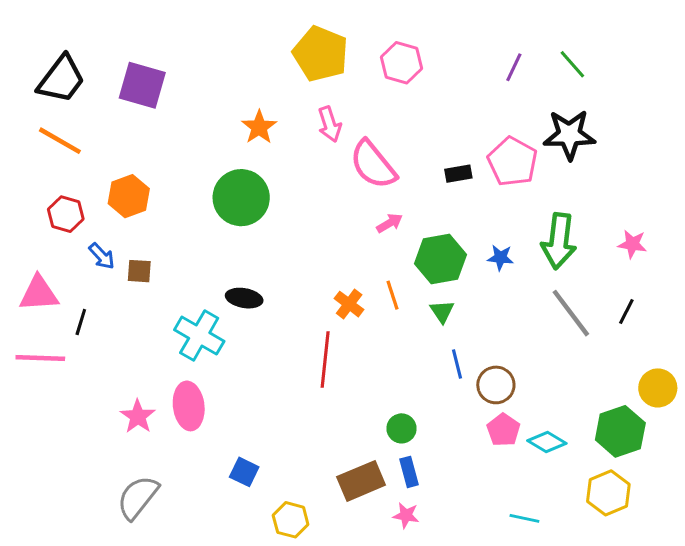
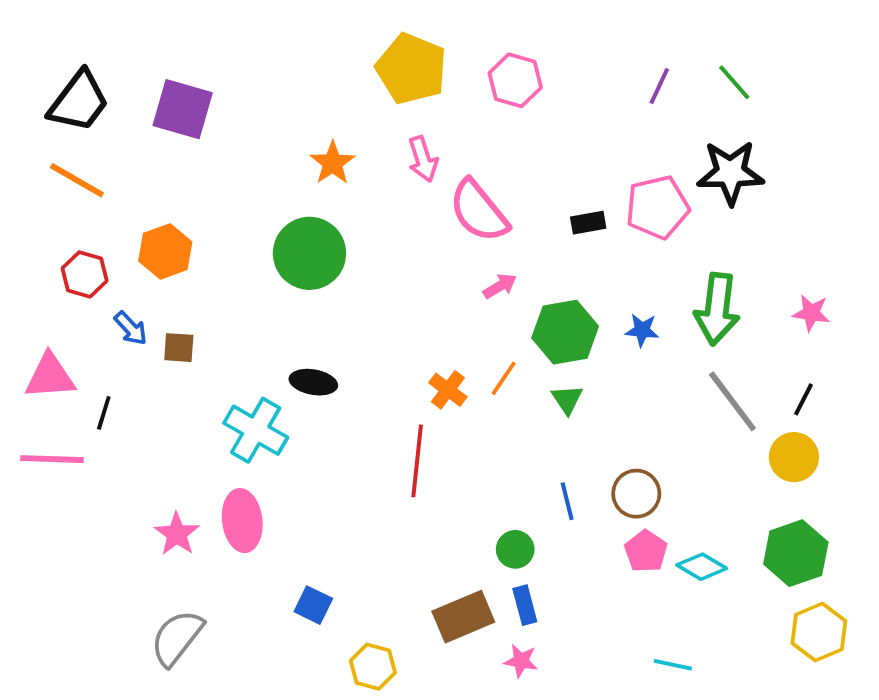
pink pentagon: (512, 162) -> (657, 207), turned 30
orange line: (393, 295) -> (504, 378), turned 52
blue line: (457, 364) -> (567, 501), moved
yellow circle: (658, 388) -> (794, 457), moved
yellow hexagon: (608, 493) -> (819, 632), moved

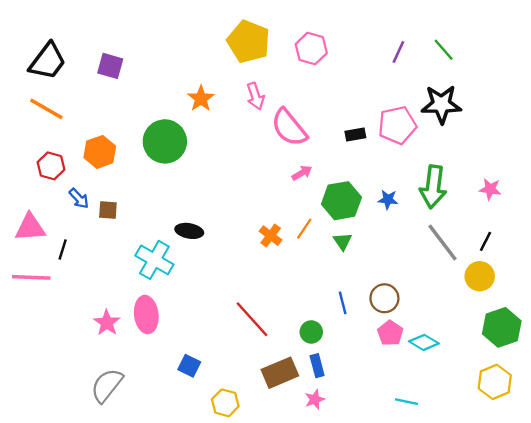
purple square: (183, 109) -> (110, 66), size x0.7
green circle: (309, 253) -> (165, 141), moved
red line: (417, 461) -> (252, 319), moved, turned -48
green hexagon: (796, 553) -> (502, 327), moved
pink star: (521, 661) -> (315, 399), turned -30

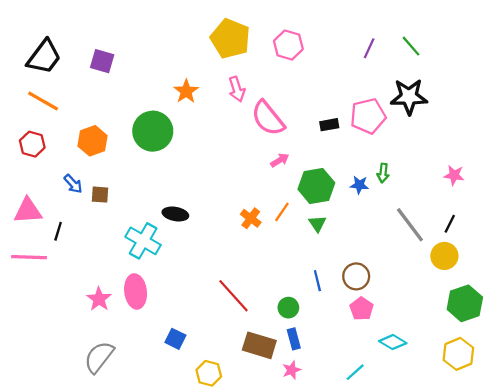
red hexagon: (51, 166) -> (32, 144), moved
green arrow: (433, 187) -> (383, 173), moved, size x0.5
cyan diamond: (424, 342) -> (393, 342), moved
brown rectangle: (280, 373) -> (259, 345), turned 40
cyan line: (406, 402) -> (355, 372), moved, turned -54

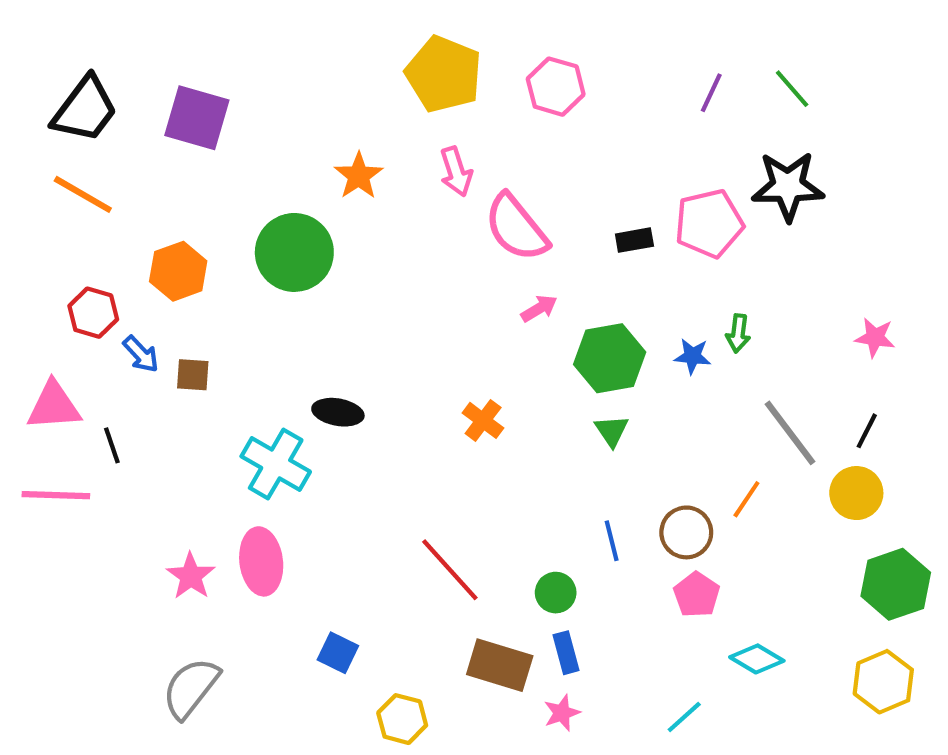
purple square: (102, 61) -> (197, 118), size x1.4
red hexagon: (32, 144) -> (93, 313), moved
orange line: (282, 212) -> (746, 499), moved
black line: (58, 231) -> (112, 445), turned -36

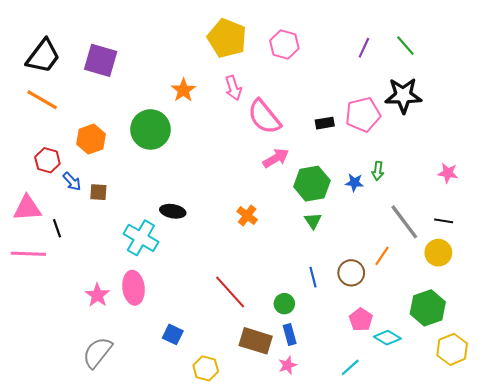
pink arrow: (539, 308) -> (276, 158), size x1.4
black line: (867, 431) -> (444, 221), turned 72
green hexagon: (896, 584) -> (428, 308), moved
pink pentagon: (697, 595) -> (361, 320), moved

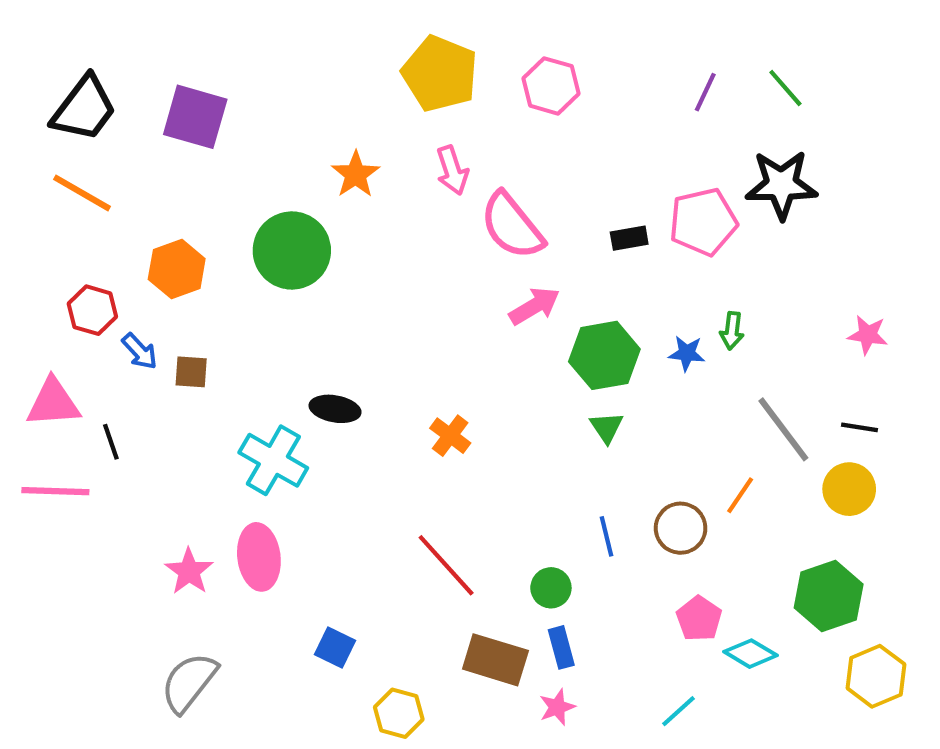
orange cross: (247, 215) -> (450, 436), moved

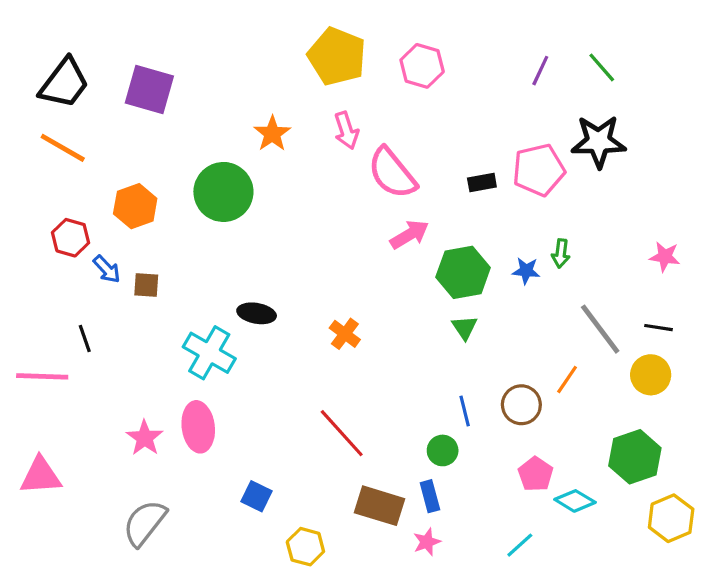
pink triangle: (53, 403) -> (41, 476), moved
green circle: (551, 588) -> (443, 450), moved

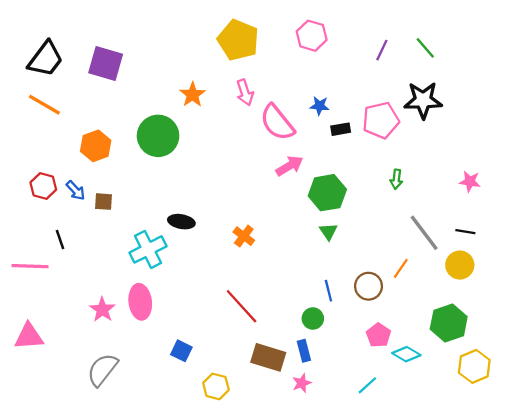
pink hexagon: (422, 66) -> (312, 36), moved
red hexagon: (71, 238) -> (43, 186), moved
blue star: (526, 271) -> (320, 106), moved
cyan cross: (209, 353) -> (148, 249), turned 33

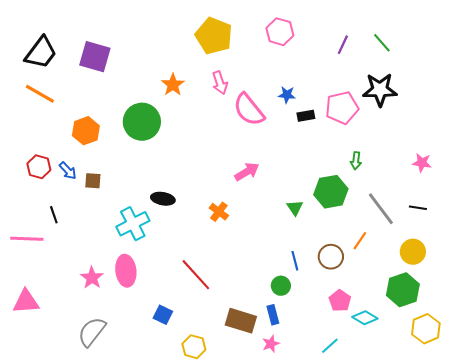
pink arrow: (289, 166) -> (247, 172), moved
green hexagon: (327, 193) -> (331, 192), moved
yellow circle: (460, 265) -> (413, 252), moved
red line: (242, 306) -> (196, 275), moved

